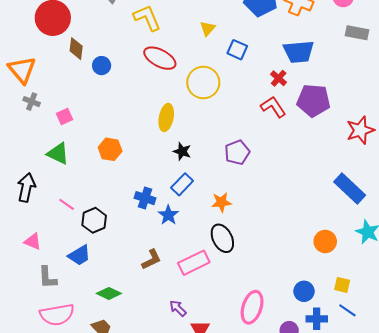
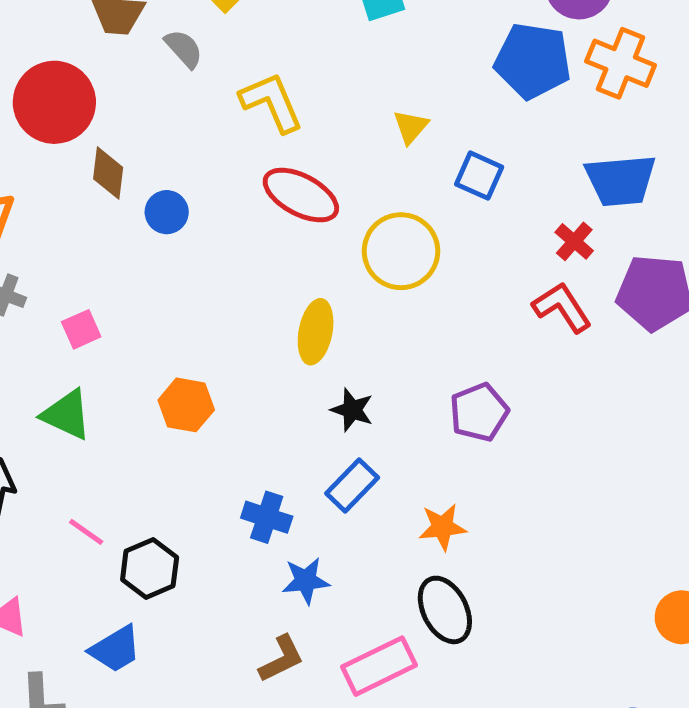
blue star: (168, 215) -> (306, 581), moved, turned 30

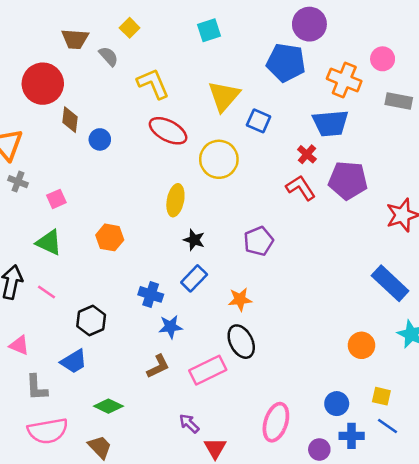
orange cross: (621, 63) -> (344, 80), moved
yellow triangle: (411, 127) -> (224, 96), size x1.8
pink line: (86, 532) -> (46, 292), moved

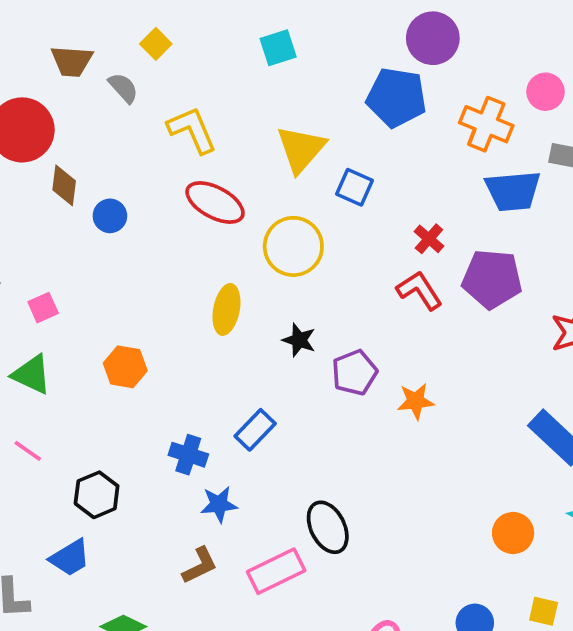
blue trapezoid: (330, 123) -> (513, 191), moved
black star: (194, 240) -> (299, 340), moved
orange star: (240, 299) -> (416, 401), moved

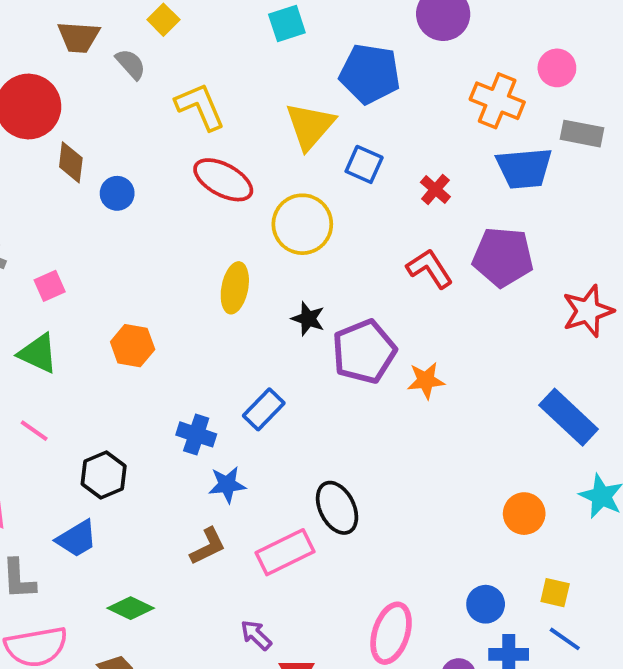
blue pentagon: (397, 97) -> (370, 74), moved
red cross: (429, 239) -> (435, 189), moved
purple pentagon: (354, 373) -> (364, 352), size x1.4

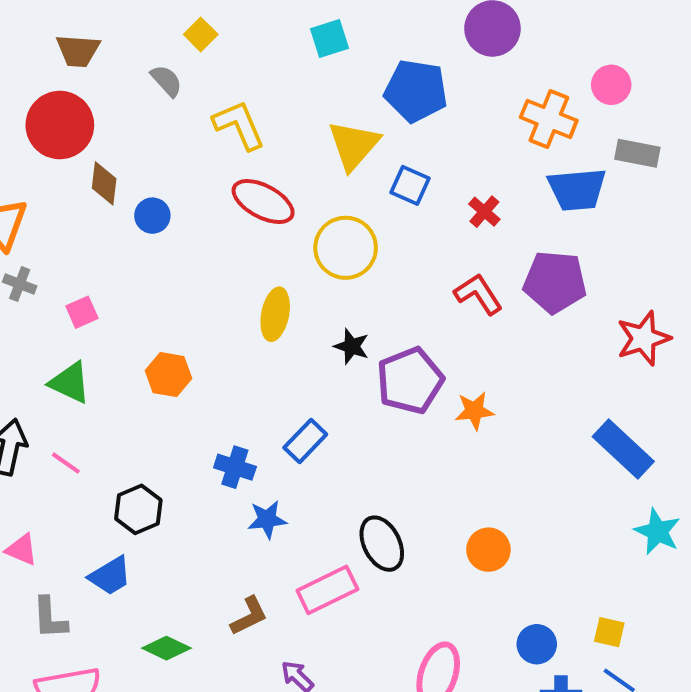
brown trapezoid: (79, 37) -> (78, 51), moved
orange circle: (524, 514) -> (488, 550), moved
brown L-shape: (208, 546) -> (249, 616), moved

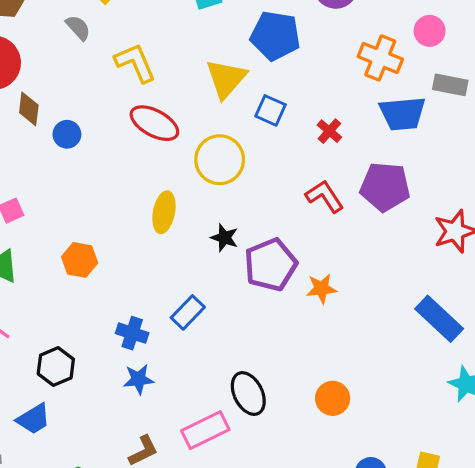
blue star: (267, 519) -> (139, 379), moved

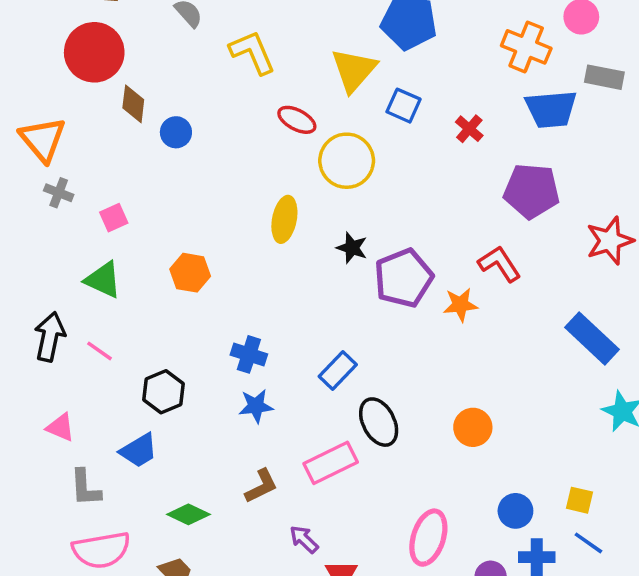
red ellipse: (154, 123) -> (297, 120), moved, size x0.7
red L-shape: (325, 196) -> (499, 264), moved
blue rectangle: (188, 312) -> (338, 370), moved

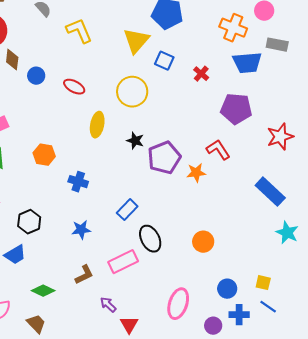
red ellipse: (297, 120) -> (74, 87), moved
blue cross: (249, 354) -> (78, 182), moved

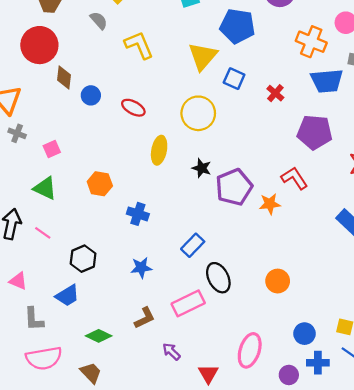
red triangle: (129, 325) -> (208, 374), moved

